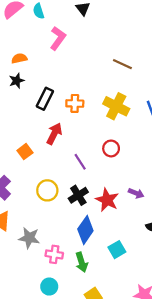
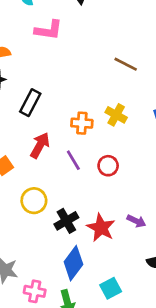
pink L-shape: (58, 38) -> (49, 30), turned 60
orange cross: (75, 103) -> (82, 123), moved
yellow cross: (116, 106) -> (116, 115), size x0.7
purple line: (80, 162) -> (73, 160), moved
yellow circle: (47, 190) -> (34, 201), moved

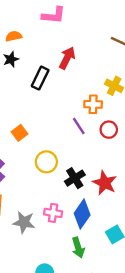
orange cross: (82, 123) -> (93, 104), moved
red arrow: (40, 145) -> (67, 58), moved
pink cross: (35, 291) -> (53, 213), moved

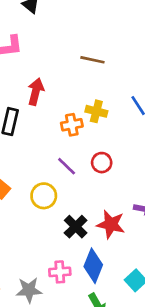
orange cross: (93, 104) -> (72, 125), moved
yellow circle: (46, 162) -> (44, 196), moved

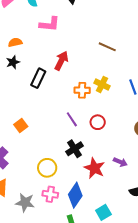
yellow circle: (44, 196) -> (47, 168), moved
black cross: (76, 227) -> (74, 149), moved

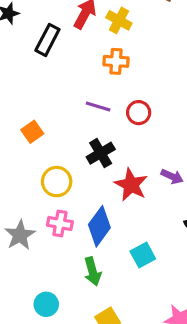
yellow cross: (102, 84) -> (119, 20), moved
purple line: (72, 119) -> (98, 107), turned -42
orange square: (21, 126) -> (32, 132), moved
gray star: (25, 203) -> (20, 235), turned 30

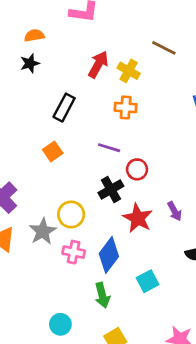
black rectangle: (47, 40) -> (64, 108), moved
red circle: (139, 113) -> (137, 169), moved
orange square: (32, 132) -> (53, 151), moved
purple arrow: (172, 177) -> (175, 211), turned 36
gray star: (20, 235) -> (43, 231), moved

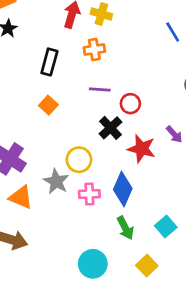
orange cross: (126, 107) -> (94, 49), moved
cyan square: (148, 281) -> (166, 227), moved
cyan circle: (60, 324) -> (93, 264), size x1.4

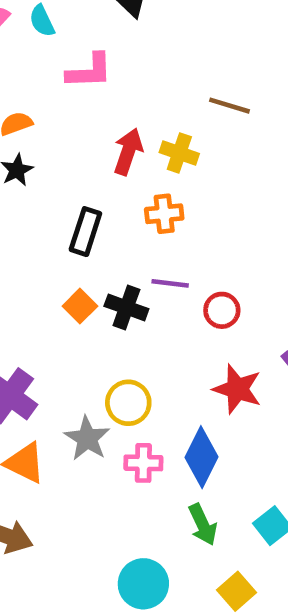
black cross: (110, 128) -> (126, 307), moved, turned -30

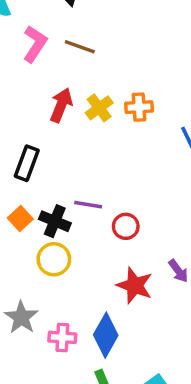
pink L-shape: (89, 71) -> (35, 44), turned -57
brown line: (230, 106) -> (80, 47), moved
yellow cross: (179, 153) -> (99, 108), turned 32
orange cross: (164, 214) -> (139, 107), moved
yellow circle: (128, 403) -> (54, 259), moved

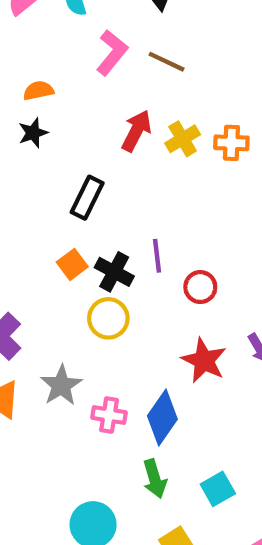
purple line: (88, 205) -> (157, 256), turned 68

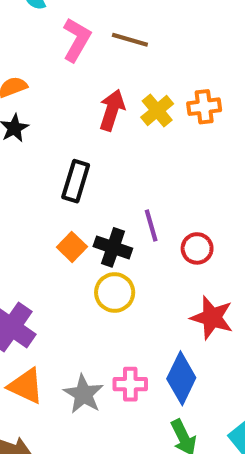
gray star: (61, 385) -> (83, 394), moved

